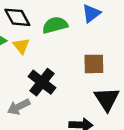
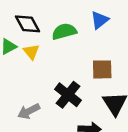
black cross: (42, 82) -> (68, 95), moved

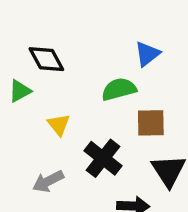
green semicircle: (64, 31) -> (119, 89), moved
yellow triangle: (31, 52) -> (59, 125), moved

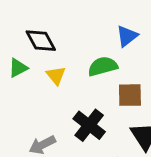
yellow triangle: (59, 125) -> (56, 75), moved

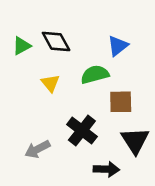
black diamond: (41, 41) -> (56, 41), moved
green triangle: (18, 68) -> (22, 46), moved

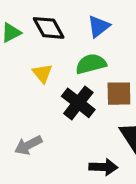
blue triangle: (118, 46) -> (99, 26), moved
black cross: (82, 130) -> (78, 103), moved

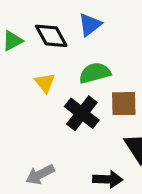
blue triangle: (99, 26) -> (90, 25), moved
gray arrow: (28, 145) -> (40, 175), moved

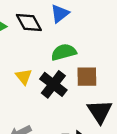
yellow triangle: (45, 83) -> (24, 77), moved

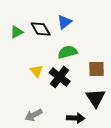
brown square: (87, 77) -> (97, 69), moved

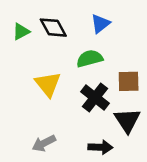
blue triangle: (65, 22) -> (100, 24), moved
yellow triangle: (37, 71) -> (48, 84), size x1.5
black cross: (60, 77) -> (95, 98), moved

